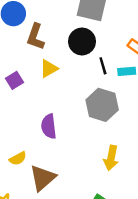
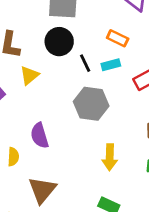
yellow semicircle: (18, 158) -> (13, 157), moved, turned -48

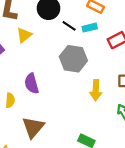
black line: (85, 63) -> (69, 26), turned -32
yellow arrow: (110, 157) -> (96, 90), moved

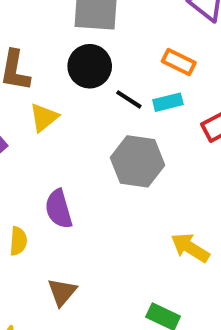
yellow arrow: (96, 90) -> (190, 248), moved, turned 120
brown triangle: (33, 127) -> (62, 292), size x0.7

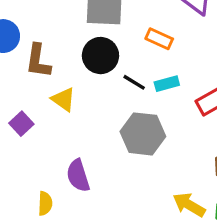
orange rectangle: (179, 62) -> (159, 39), moved
yellow triangle: (44, 117) -> (63, 99), turned -44

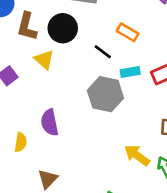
orange rectangle: (159, 39) -> (128, 32), moved
black circle: (100, 56) -> (63, 28), moved
cyan rectangle: (167, 84) -> (130, 72), moved

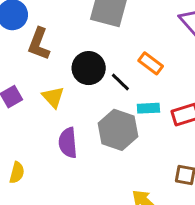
black circle: (63, 28) -> (89, 68), moved
yellow triangle: (44, 60) -> (53, 97), moved
purple semicircle: (50, 123) -> (68, 143), moved

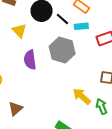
cyan rectangle: (148, 108) -> (81, 26), moved

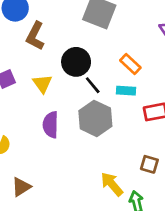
black line: (62, 19) -> (93, 85), moved

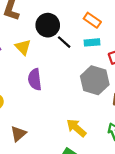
gray hexagon: (95, 118) -> (95, 80), moved
yellow arrow: (112, 184) -> (76, 128), moved

